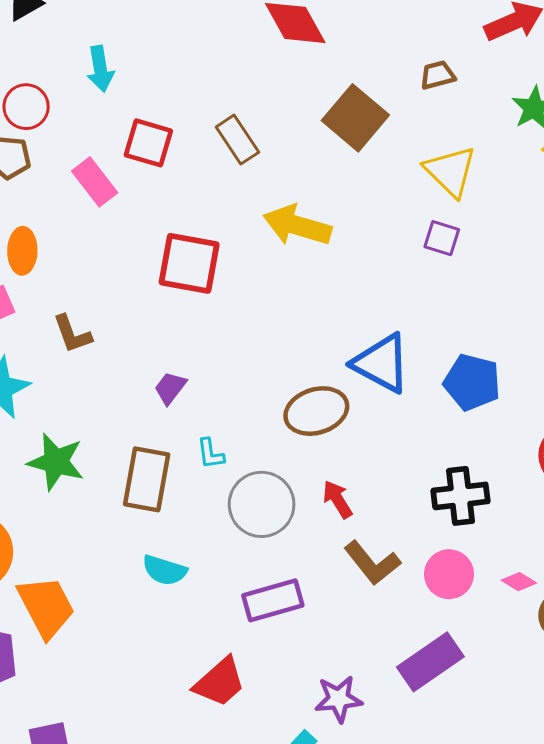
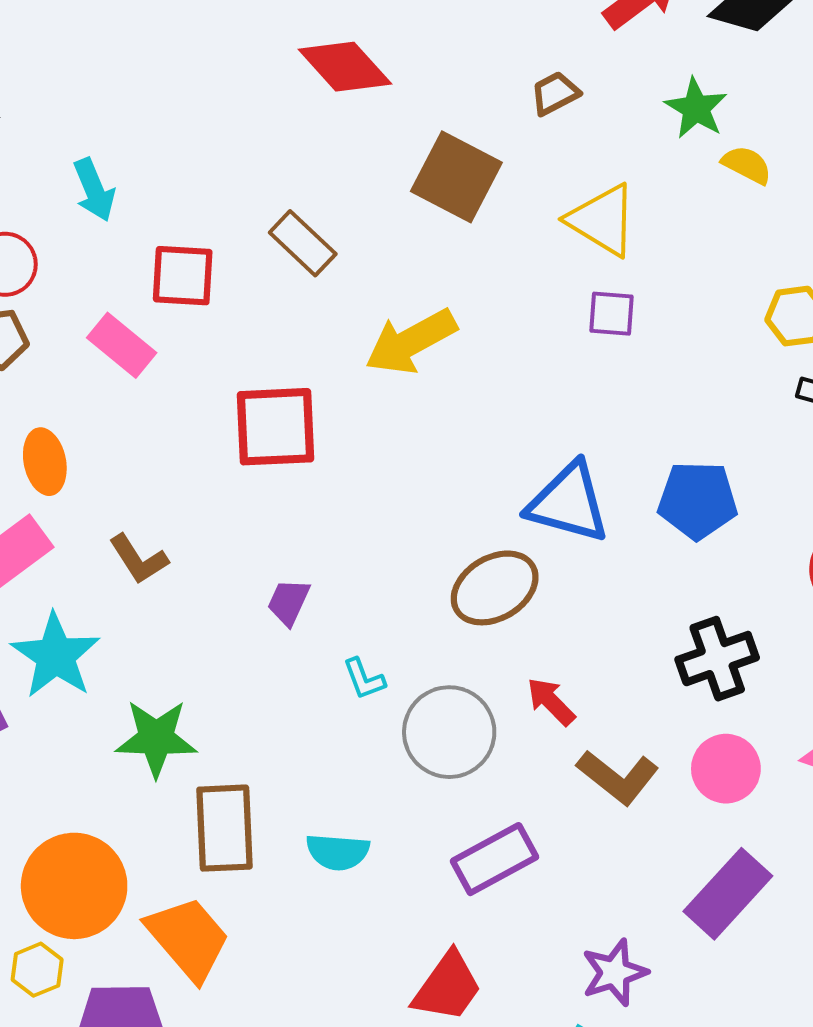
yellow arrow: (297, 226) -> (411, 342), turned -32
brown rectangle: (147, 479) -> (224, 828), moved

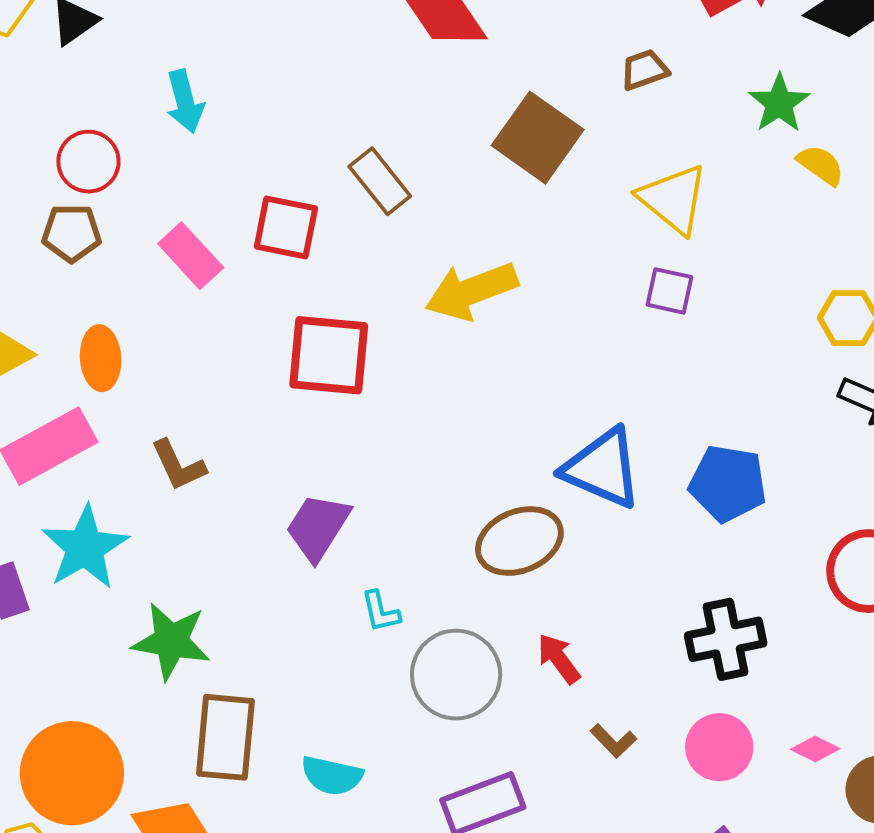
red square: (183, 276) -> (286, 228), moved
purple trapezoid: (289, 602) -> (318, 527), size x1.5
brown L-shape: (618, 777) -> (613, 741), size x0.6

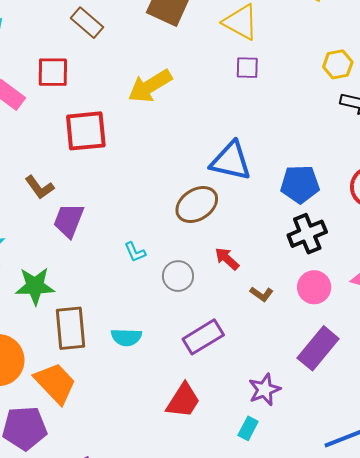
brown rectangle: (380, 181) -> (87, 23), moved
brown L-shape: (178, 465) -> (40, 187), moved
blue pentagon: (728, 483) -> (300, 184), moved
purple trapezoid: (318, 527) -> (69, 220), moved
gray circle: (456, 675) -> (178, 276), size x0.7

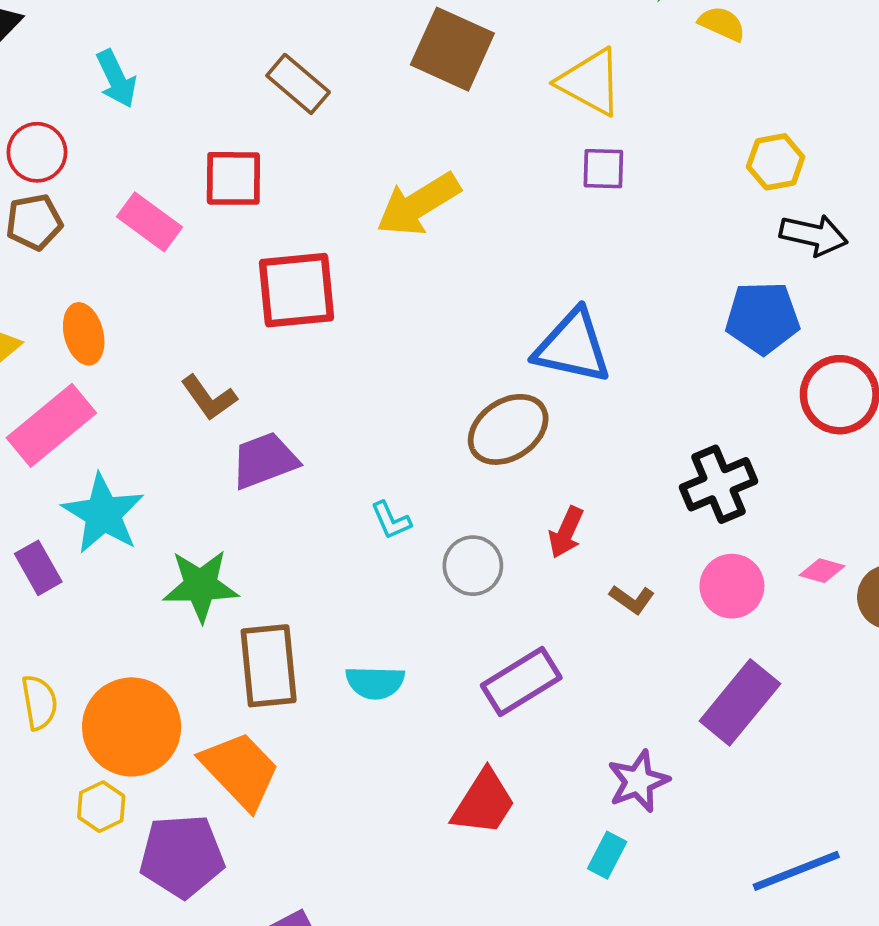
blue pentagon: (300, 184) -> (763, 318), moved
purple trapezoid: (69, 220) -> (265, 460), turned 48
red arrow: (227, 259) -> (566, 532), turned -108

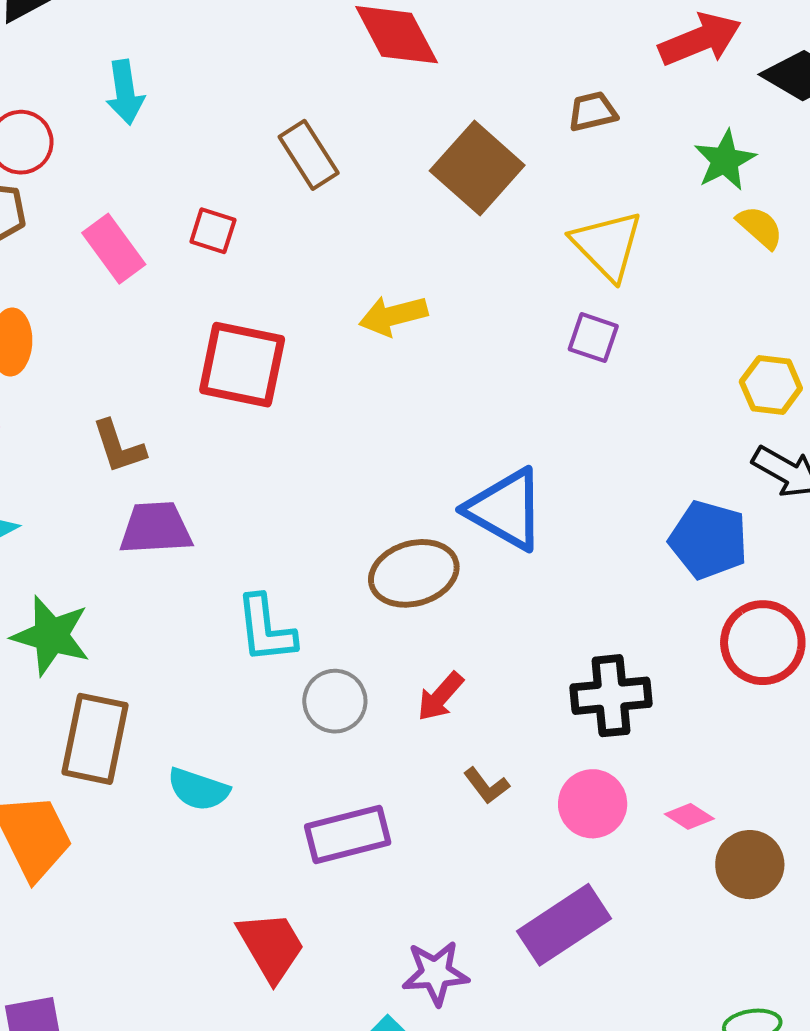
red square: (233, 178) -> (213, 231), size x0.7
yellow arrow: (418, 204) -> (393, 316), size x0.7
cyan L-shape: (391, 520) -> (266, 629), size x1.6
red trapezoid: (484, 803) -> (271, 946), turned -80

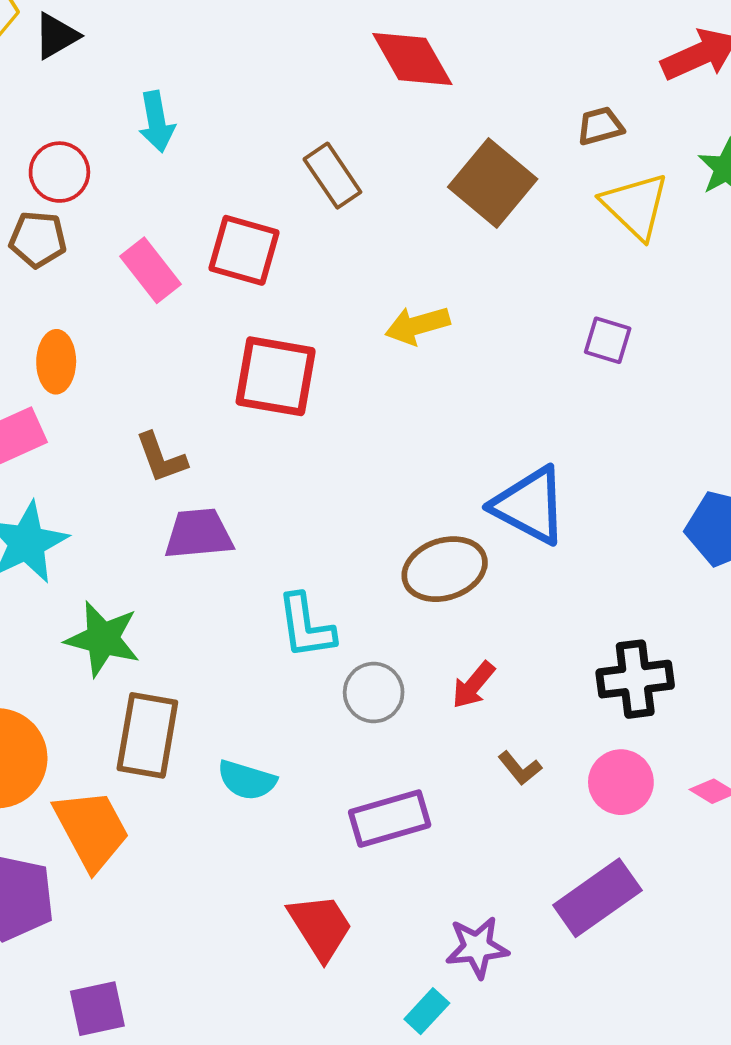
red square: (213, 231) -> (244, 250), size x1.6
yellow triangle: (607, 245) -> (635, 206), moved

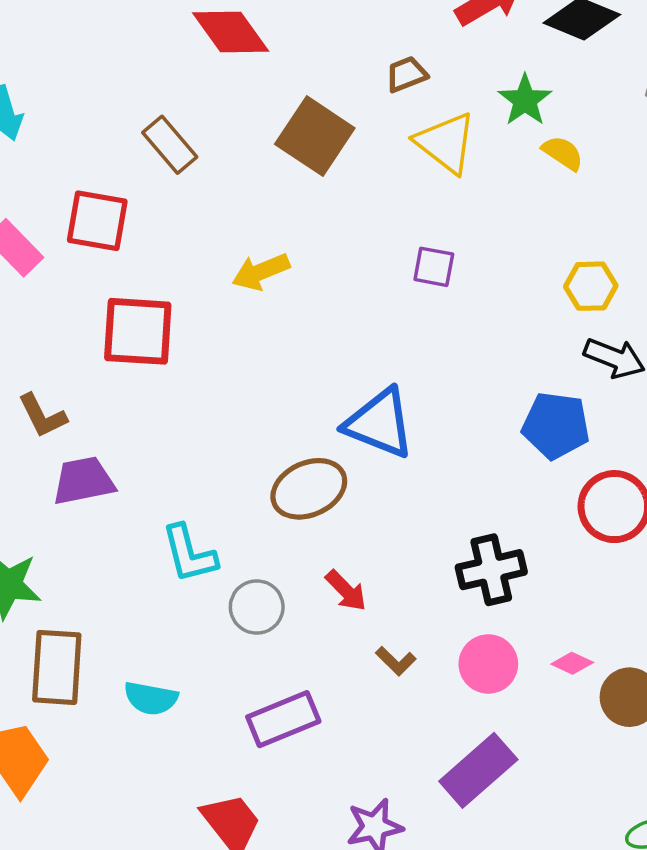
red arrow: (473, 685) -> (346, 591), turned -78

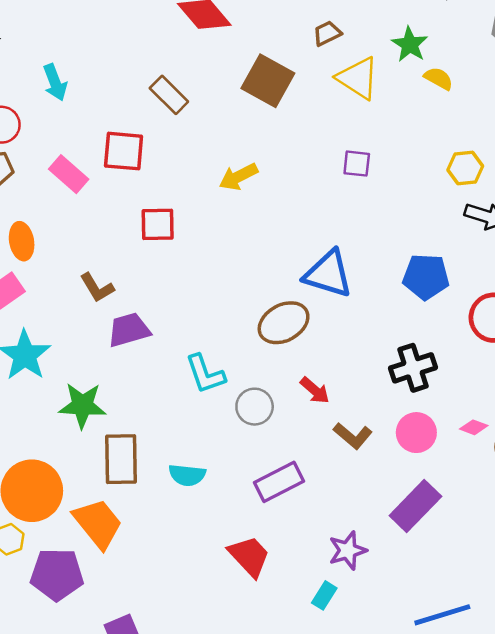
red square: (138, 331) -> (158, 224), size x0.7
blue pentagon: (556, 425) -> (426, 277), moved
brown L-shape: (396, 661) -> (353, 436), size x1.4

